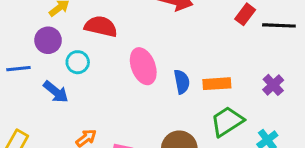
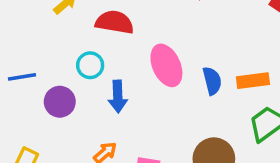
purple circle: (48, 40) -> (60, 102), moved
blue arrow: (56, 92) -> (118, 96), moved, turned 52

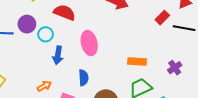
blue semicircle: (212, 81) -> (83, 78), moved
purple circle: (60, 102) -> (27, 24), moved

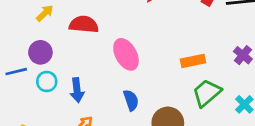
cyan circle: (46, 34) -> (47, 82), moved
blue arrow: (58, 55) -> (77, 90), moved

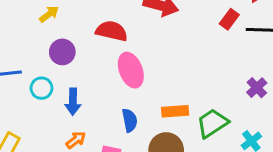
red semicircle: (84, 24) -> (112, 31), moved
purple circle: (40, 52) -> (62, 52), moved
orange rectangle: (193, 61) -> (175, 111), moved

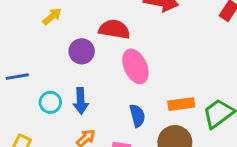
purple circle: (62, 52) -> (82, 51), moved
cyan circle: (41, 88) -> (50, 102), moved

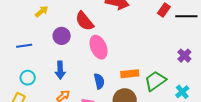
red semicircle: (114, 29) -> (84, 21), turned -140
blue line: (17, 77) -> (24, 46), moved
cyan circle: (50, 102) -> (28, 78), moved

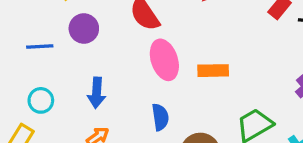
purple circle: (62, 36) -> (84, 29), moved
orange rectangle: (130, 74) -> (213, 71), moved

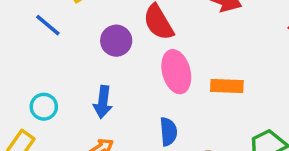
purple circle: (84, 29) -> (116, 41), moved
blue line: (40, 47) -> (48, 25), moved, turned 40

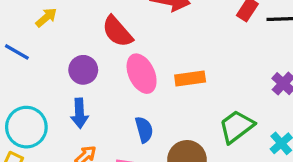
purple circle: (116, 41) -> (83, 70), moved
cyan circle: (44, 107) -> (26, 127), size x1.6

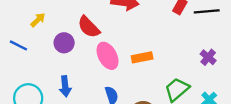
purple circle: (83, 70) -> (64, 43), moved

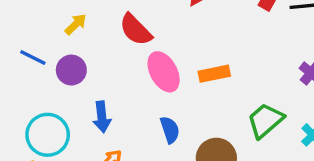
yellow arrow: (38, 20) -> (76, 24), moved
purple circle: (64, 43) -> (71, 70), moved

